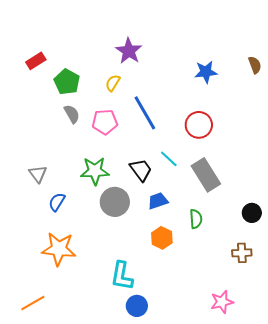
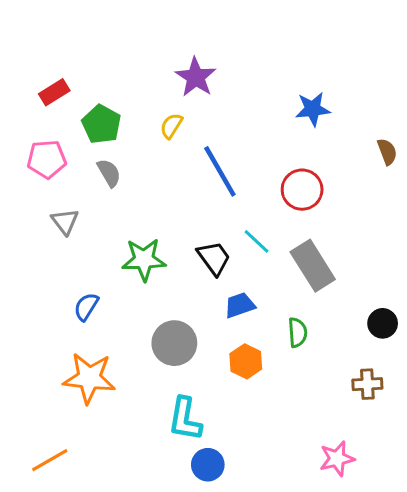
brown semicircle: (255, 65) -> (387, 152), moved
pink pentagon: (105, 122) -> (47, 159), moved
gray triangle: (38, 174) -> (65, 222), moved
gray circle: (115, 202) -> (174, 343), moved

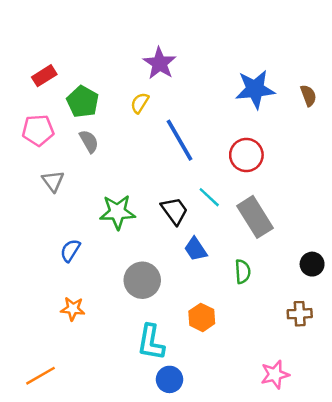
blue star: (313, 109) -> (255, 89), size x1.4
brown semicircle: (387, 152) -> (308, 95), moved
blue trapezoid: (240, 305) -> (196, 249), turned -105
orange hexagon: (246, 361) -> (202, 317), moved
orange star: (89, 378) -> (73, 309), size x0.6

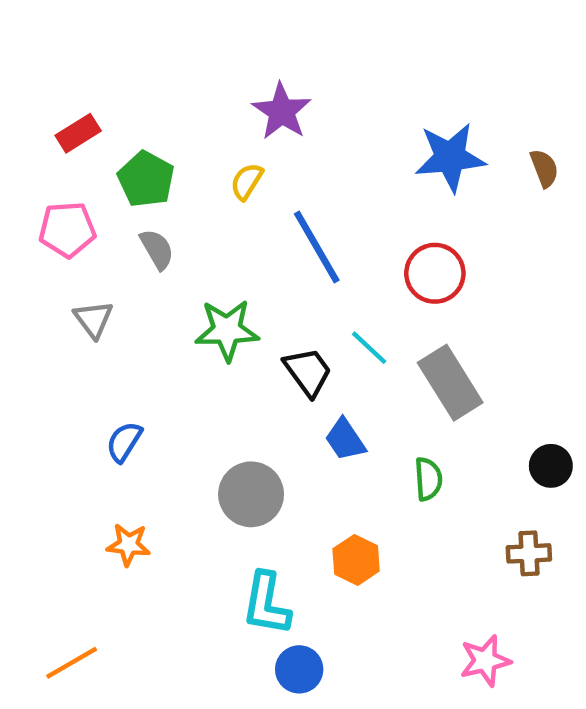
green star: (117, 212) -> (227, 330), moved

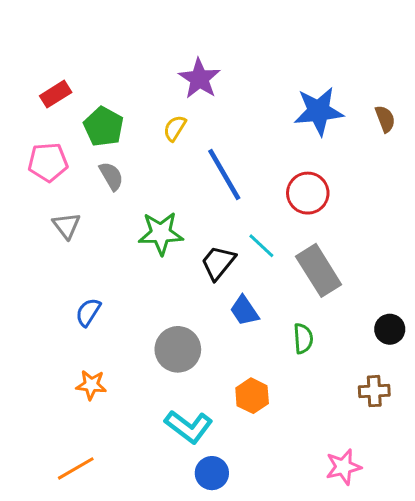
black trapezoid: (308, 372) -> (218, 263), turned -105
cyan L-shape: (266, 604) -> (189, 427), turned -63
orange line: (72, 663) -> (76, 468), moved

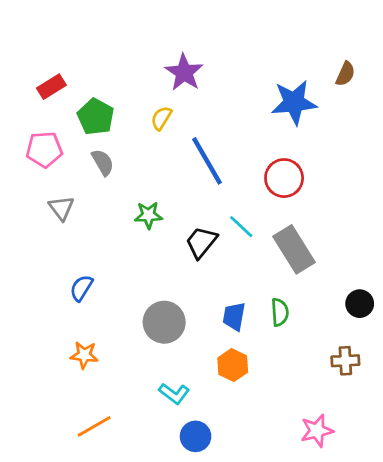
brown semicircle: (385, 119) -> (345, 74), moved, turned 45
green star: (161, 233) -> (148, 215), size x0.7
blue trapezoid: (244, 311) -> (234, 316), moved, turned 44
cyan L-shape: (189, 427) -> (174, 394), size x0.7
orange line: (76, 468) -> (94, 426), moved

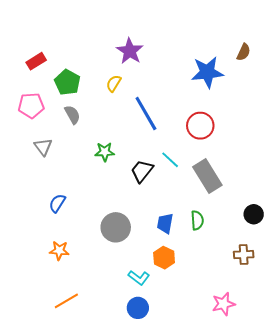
cyan L-shape: (174, 394) -> (139, 278), moved

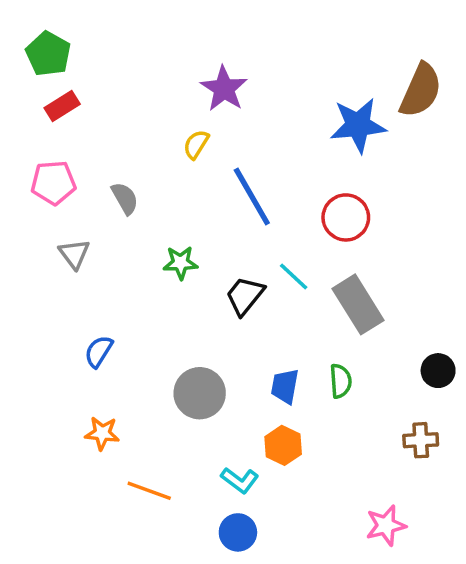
brown semicircle: (244, 52) -> (421, 90), size x1.8
green pentagon: (67, 82) -> (48, 54), moved
orange line: (66, 301) -> (149, 491), moved, turned 50

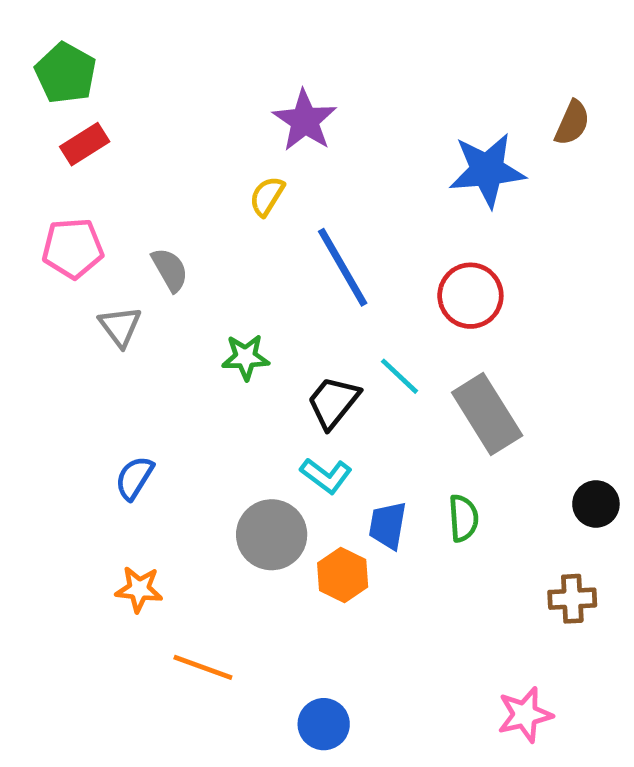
brown semicircle: (421, 90) -> (572, 123), size x0.6
gray triangle: (74, 254) -> (120, 326), moved
orange hexagon: (283, 445) -> (343, 575), moved
cyan L-shape: (240, 480) -> (326, 476), moved

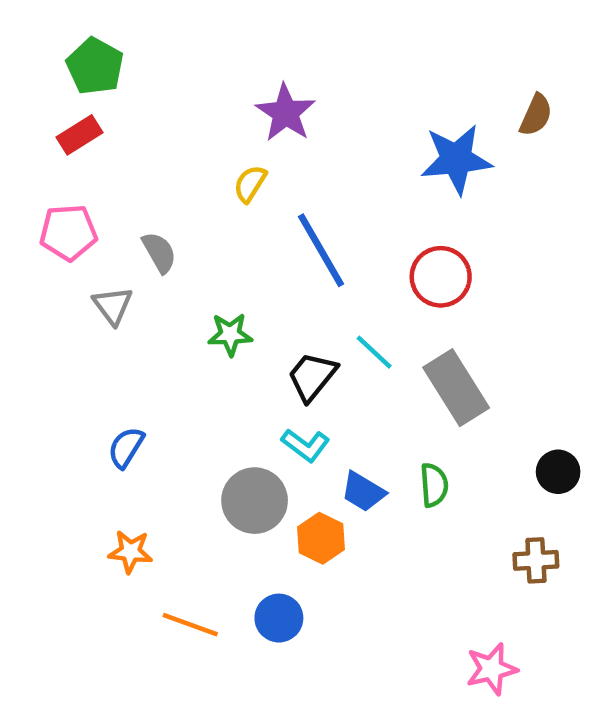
green pentagon: (66, 73) -> (95, 66), moved
blue trapezoid: (388, 525) -> (363, 492), turned -69
blue circle: (324, 724) -> (279, 618), moved

